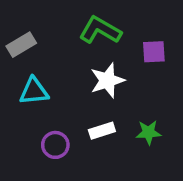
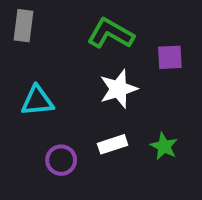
gray rectangle: (21, 45) -> (24, 26), moved, turned -52
green star: (149, 132) -> (164, 146), turned 30

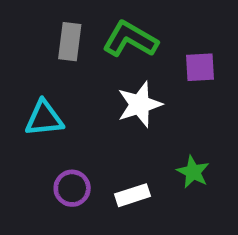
gray rectangle: (24, 26) -> (70, 42), moved
white rectangle: (113, 144) -> (133, 195), moved

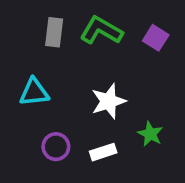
purple square: (200, 67) -> (156, 38), moved, turned 35
white star: (140, 104) -> (109, 101), moved

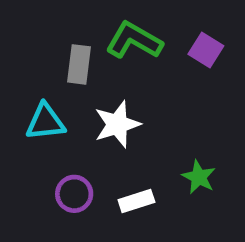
gray rectangle: (54, 32) -> (79, 64), moved
white star: (109, 101) -> (117, 124), moved

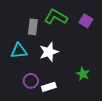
white rectangle: (136, 201) -> (49, 87), moved

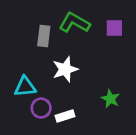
purple square: (86, 21) -> (114, 28), turned -32
cyan triangle: (19, 51) -> (25, 87), moved

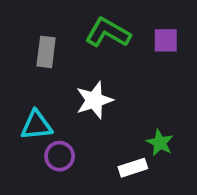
gray rectangle: (44, 36) -> (46, 52), moved
white rectangle: (65, 116) -> (133, 168), moved

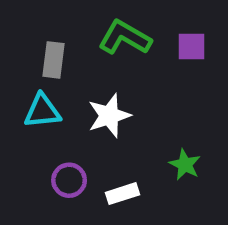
cyan triangle: (36, 125) -> (42, 111), moved
white rectangle: (133, 168) -> (123, 194), moved

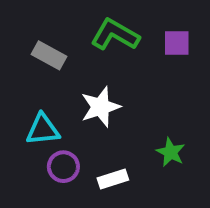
gray rectangle: (53, 60) -> (49, 55), turned -68
cyan triangle: (42, 111) -> (43, 130), moved

